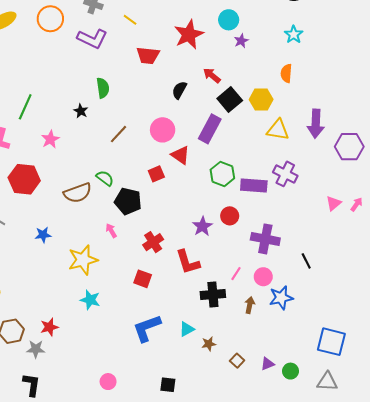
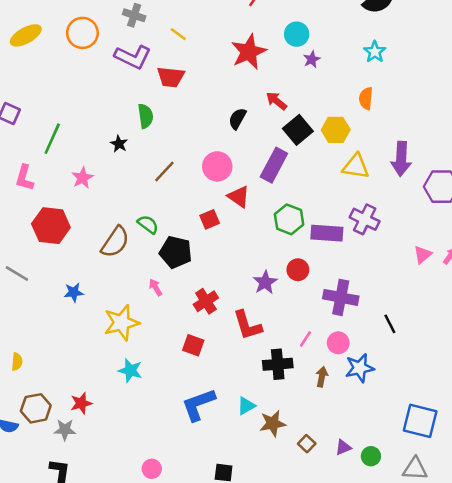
red trapezoid: (148, 55) -> (171, 77), moved
brown semicircle: (78, 193) -> (115, 242), turned -36
brown star: (209, 344) -> (273, 423), size x1.5

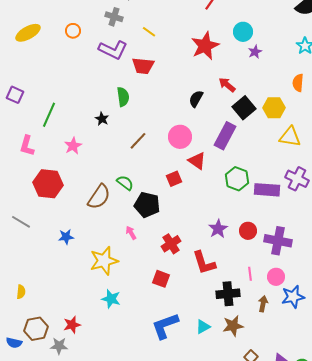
orange circle: (82, 33) -> (73, 31), size x0.6
red circle: (298, 270) -> (248, 231), moved
pink line: (305, 339) -> (250, 274), turned -40
brown star: (273, 423) -> (233, 326), moved

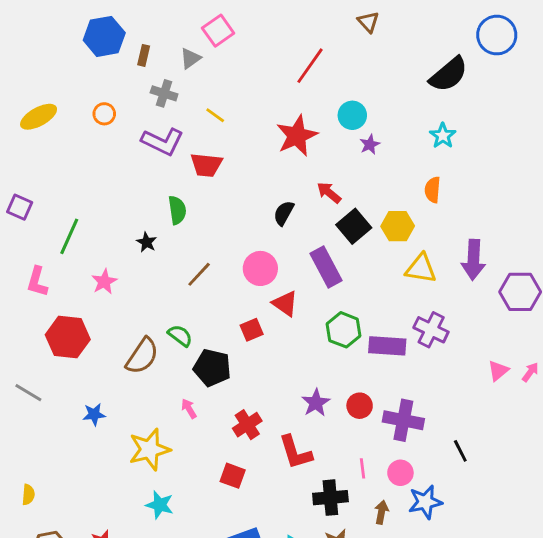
purple rectangle: (225, 136) -> (326, 267), turned -56

